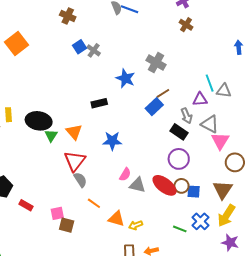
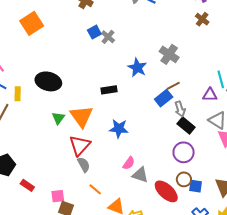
gray arrow: (187, 116) -> (180, 109), moved
black ellipse: (39, 121) -> (48, 81), moved
orange triangle: (74, 132) -> (81, 116), size x1.4
red ellipse: (164, 185) -> (166, 191), moved

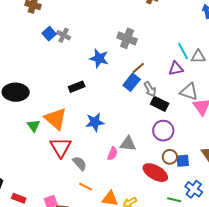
gray semicircle: (84, 165) -> (80, 163), moved
gray triangle: (140, 175) -> (128, 144), moved

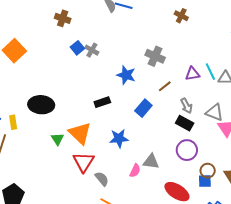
purple triangle: (176, 69) -> (193, 74), moved
blue rectangle: (132, 82) -> (143, 108), moved
gray arrow: (150, 89) -> (186, 106), moved
brown circle: (170, 157) -> (208, 171), moved

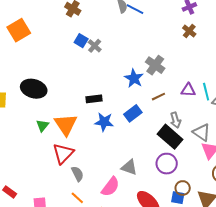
blue square: (77, 48) -> (81, 41), turned -32
blue star: (126, 75) -> (134, 78), moved
black rectangle: (185, 123) -> (170, 137), size x1.4
blue star: (119, 138) -> (104, 122), moved
pink semicircle: (135, 171) -> (110, 187), moved, size x1.5

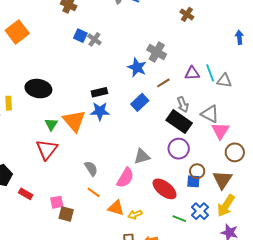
blue star: (104, 122) -> (100, 111), moved
red triangle: (63, 153) -> (47, 149), moved
gray triangle: (129, 167) -> (142, 156), turned -30

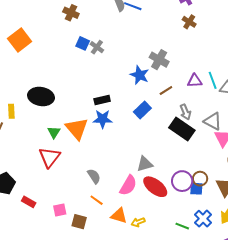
purple circle: (179, 149) -> (182, 181), moved
red ellipse: (165, 189) -> (155, 187), moved
brown square: (66, 214) -> (79, 222), moved

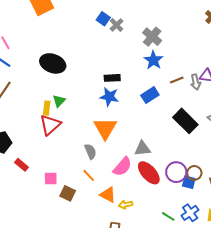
gray cross: (159, 60) -> (152, 37), moved
yellow rectangle: (11, 111) -> (47, 108), moved
gray arrow: (185, 112) -> (196, 82), moved
orange triangle: (77, 129) -> (105, 128), moved

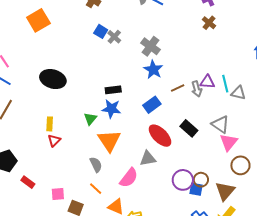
green triangle: (59, 101) -> (90, 119), moved
black rectangle: (185, 121) -> (189, 128), size x0.7
red triangle: (50, 125) -> (54, 140), size x0.6
red ellipse: (149, 173) -> (160, 136), moved

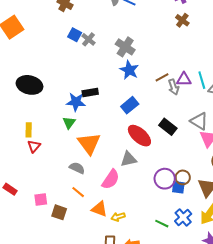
brown line: (178, 88) -> (162, 77), moved
blue star: (111, 109) -> (76, 102), moved
gray semicircle: (96, 165) -> (77, 168), turned -35

